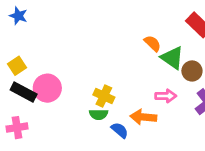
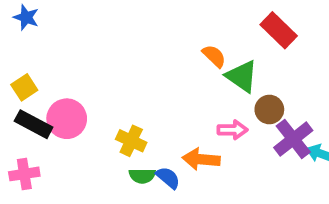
brown circle: (192, 71) -> (269, 109), moved
yellow cross: (104, 96) -> (131, 141), moved
green semicircle: (99, 114) -> (142, 176), moved

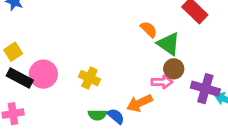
brown circle: (269, 109) -> (174, 69), moved
purple cross: (293, 139) -> (205, 89), turned -36
yellow cross: (131, 141) -> (89, 78), moved
orange arrow: (201, 159) -> (139, 103), turned -30

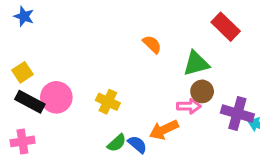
orange semicircle: (149, 29) -> (152, 44), moved
green triangle: (168, 44) -> (196, 63), turned -50
green semicircle: (97, 115) -> (117, 143), turned -42

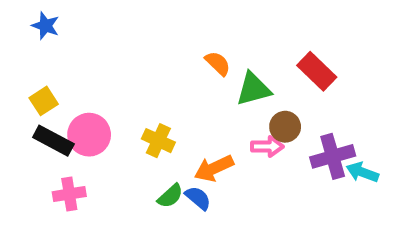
red rectangle: (226, 27) -> (317, 71), moved
green triangle: (196, 63) -> (253, 89), moved
purple cross: (237, 114) -> (333, 156), turned -32
orange arrow: (164, 130) -> (214, 168), moved
pink cross: (22, 141) -> (69, 194), moved

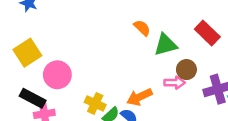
yellow square: (44, 101) -> (27, 53), size x1.5
black rectangle: (53, 141) -> (33, 98), moved
yellow cross: (158, 141) -> (95, 103), moved

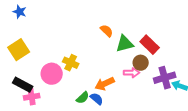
red rectangle: (207, 33) -> (150, 45), moved
pink circle: (57, 75) -> (52, 74), moved
yellow cross: (95, 103) -> (71, 63), moved

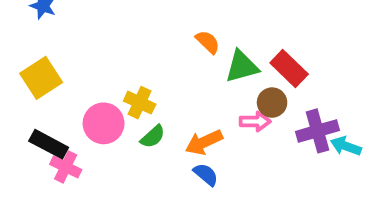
pink cross: (32, 97) -> (66, 167), turned 35
green semicircle: (83, 98) -> (153, 137), moved
blue semicircle: (97, 99) -> (206, 174), moved

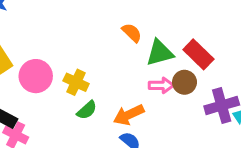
pink arrow: (255, 121) -> (161, 85), moved
pink circle: (104, 123) -> (36, 76), moved

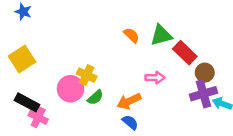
green triangle: (160, 53) -> (161, 35), moved
pink circle: (36, 76) -> (70, 89), moved
brown circle: (184, 82) -> (205, 73), moved

